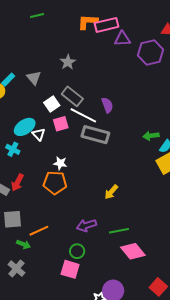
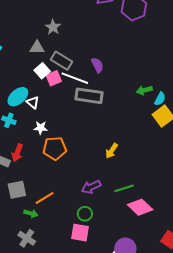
gray triangle: (34, 78) -> (37, 48), moved, turned -42
pink square: (61, 124) -> (54, 78), moved
white star: (60, 163) -> (41, 128), moved

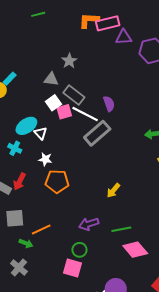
gray rectangle: (89, 96) -> (97, 133), turned -56

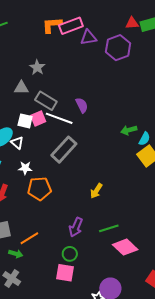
white square: (53, 103) -> (25, 121), moved, turned -35
gray rectangle: (97, 133) -> (64, 150), moved
purple arrow: (89, 224) -> (76, 227), turned -42

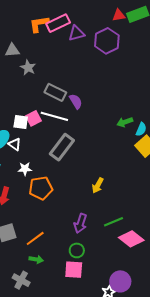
gray triangle: (21, 88) -> (12, 50), moved
gray rectangle: (46, 101) -> (55, 92), moved
green arrow: (16, 254) -> (36, 259), moved

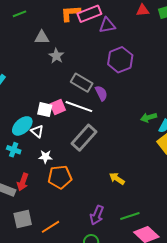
red triangle: (119, 15) -> (143, 10), moved
purple hexagon: (107, 41) -> (120, 60), moved
yellow arrow: (98, 185) -> (117, 179), turned 91

